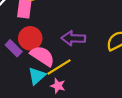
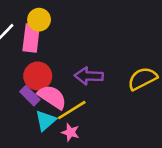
purple rectangle: (14, 48) -> (30, 96), moved

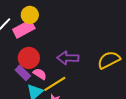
pink rectangle: (31, 38) -> (24, 29), turned 55
pink semicircle: (52, 97) -> (40, 74), size x0.6

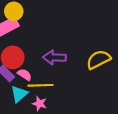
yellow line: (55, 84) -> (41, 85), turned 30

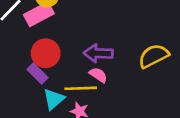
pink semicircle: (24, 75) -> (98, 75), moved

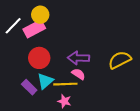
purple rectangle: (38, 73) -> (29, 87), moved
cyan triangle: (54, 99) -> (45, 81), moved

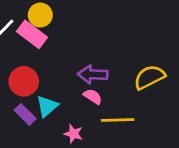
pink rectangle: (34, 29) -> (32, 34), turned 65
red circle: (39, 58) -> (24, 81), moved
yellow line: (65, 84) -> (118, 120), moved

